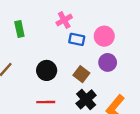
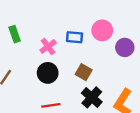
pink cross: (64, 20) -> (48, 47), moved
purple circle: (108, 62) -> (125, 47), moved

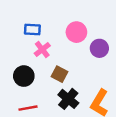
blue rectangle: (75, 37) -> (32, 29), moved
pink cross: (48, 47) -> (42, 49), moved

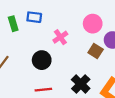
blue rectangle: (32, 29) -> (34, 17), moved
brown square: (59, 74) -> (96, 51), moved

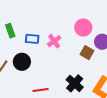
blue rectangle: (34, 17) -> (32, 39), moved
black circle: (42, 60) -> (22, 62), moved

